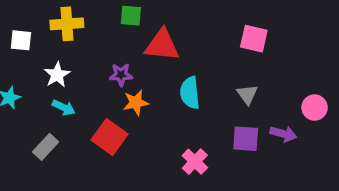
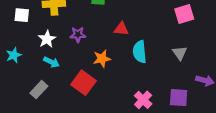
pink square: (254, 39) -> (184, 14), turned -30
red triangle: (162, 45) -> (121, 29), moved, size x0.6
purple star: (121, 75) -> (78, 35), moved
purple square: (246, 139) -> (179, 98), moved

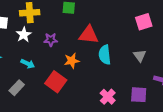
red triangle: (121, 29) -> (89, 35), size x1.5
white star: (47, 39) -> (24, 35), moved

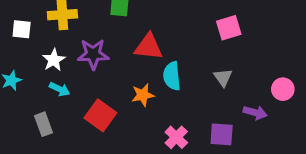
white star: (24, 35) -> (54, 60), moved
purple star: (51, 40) -> (93, 54), size x1.5
orange star: (72, 61) -> (143, 95), moved
gray rectangle: (17, 88) -> (43, 124), turned -63

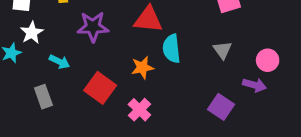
white star: (54, 60) -> (32, 33), moved
pink circle: (283, 89) -> (268, 60), moved
purple square: (222, 134) -> (221, 107), turned 30
pink cross: (176, 137) -> (139, 110), moved

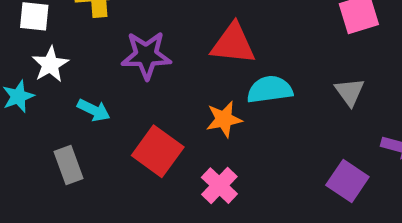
cyan semicircle: (171, 49) -> (270, 90), turned 88

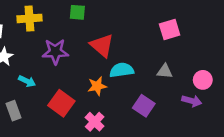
red triangle: (233, 44) -> (102, 45), turned 35
gray triangle: (350, 92) -> (165, 71), turned -49
purple square: (347, 181) -> (144, 106), moved

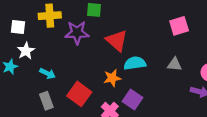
purple star: (55, 52) -> (77, 33), moved
purple square: (144, 106) -> (133, 100), moved
gray rectangle: (13, 111) -> (46, 101), moved

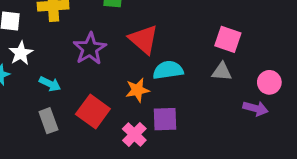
pink square: (179, 26) -> (228, 39), moved, turned 36
purple star: (77, 33) -> (90, 49), moved, turned -30
purple square: (133, 100) -> (165, 119), turned -36

